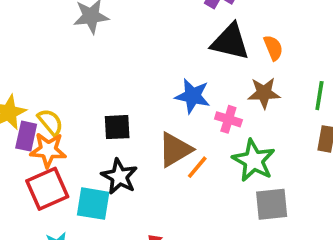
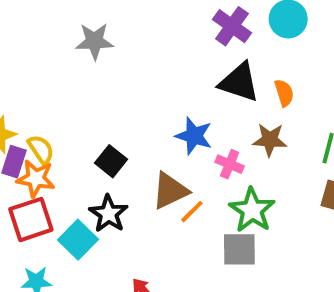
black square: (117, 127) -> (111, 161), turned 36
cyan square: (93, 204) -> (78, 240), turned 30
gray square: (272, 204) -> (239, 249), moved

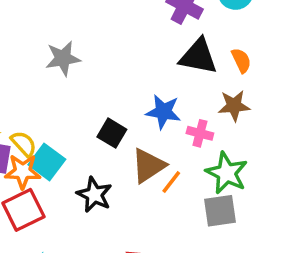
gray star: (95, 41) -> (63, 58), moved
black square: (111, 161) -> (112, 133), moved
cyan square: (78, 240) -> (47, 162), moved

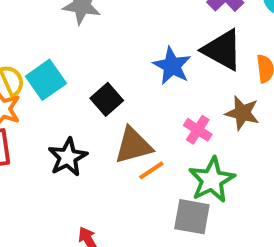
blue star: (163, 112) -> (172, 66), moved
cyan square: (47, 162) -> (46, 80), moved

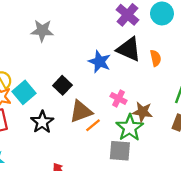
cyan square: (46, 80) -> (24, 92), moved
brown star: (242, 113) -> (143, 112), moved

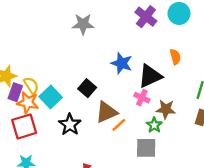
gray star: (42, 31) -> (83, 24), moved
black triangle: (129, 49) -> (150, 76), moved, turned -45
green star: (130, 128) -> (154, 125), size x0.6

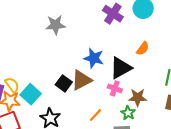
orange semicircle: (175, 57) -> (143, 48), turned 56
brown triangle: (106, 112) -> (81, 80), moved

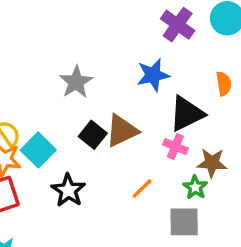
gray star: (55, 25) -> (76, 82), moved, turned -30
orange semicircle: (143, 48) -> (224, 84), turned -48
blue star: (94, 58) -> (153, 75), moved, turned -30

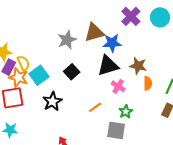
orange semicircle: (224, 84) -> (148, 83), moved
black triangle: (187, 114) -> (108, 66), moved
brown triangle: (122, 131) -> (94, 32), moved
brown star: (212, 163) -> (138, 66), moved

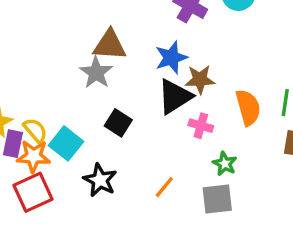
brown triangle: (94, 32) -> (110, 45), moved, turned 35
brown star: (138, 66) -> (200, 80), moved
orange semicircle: (148, 83) -> (248, 107), size x1.5
orange line: (95, 107) -> (164, 187), moved

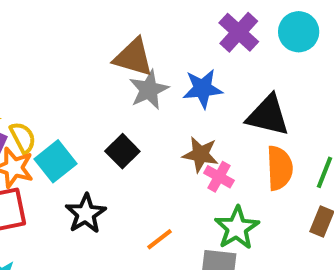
gray star: (96, 73) -> (149, 90), moved
brown star: (200, 80) -> (200, 154), moved
black triangle: (175, 97) -> (268, 115), moved, turned 33
green star: (225, 164) -> (237, 228), size x1.5

